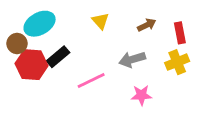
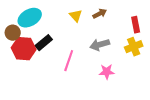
brown arrow: (147, 25) -> (100, 14), moved
pink line: (91, 81) -> (69, 61), turned -45

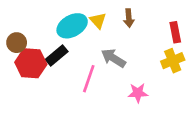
brown arrow: (100, 14) -> (129, 18), turned 112
cyan ellipse: (30, 18) -> (72, 26), moved
gray arrow: (100, 45) -> (113, 58), moved, turned 48

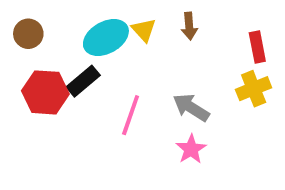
brown circle: (17, 43) -> (28, 34), moved
gray arrow: (113, 58) -> (191, 108), moved
pink star: (138, 93) -> (191, 149), moved, turned -30

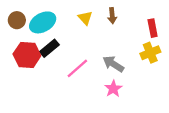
cyan ellipse: (106, 38) -> (43, 22), moved
pink line: (131, 115) -> (77, 68), turned 30

